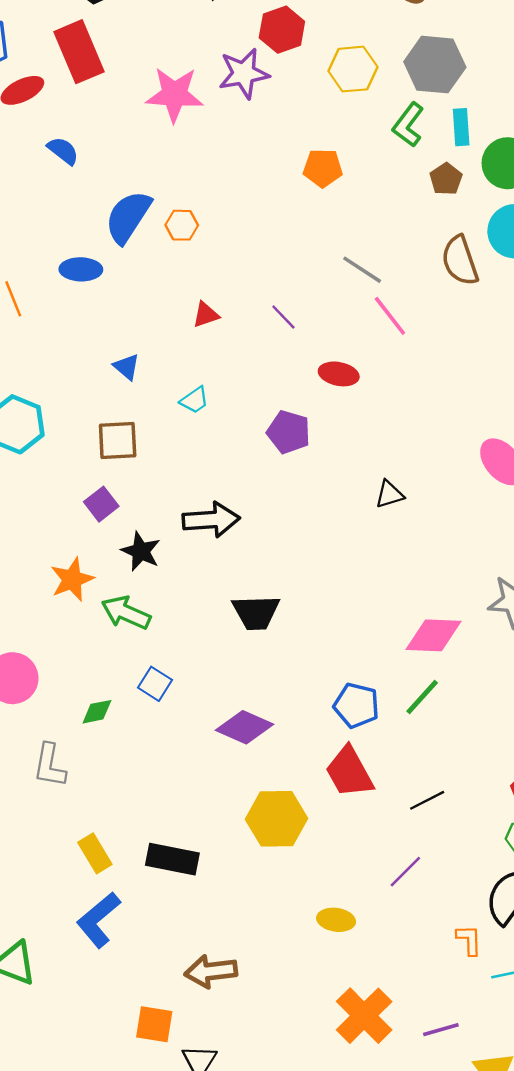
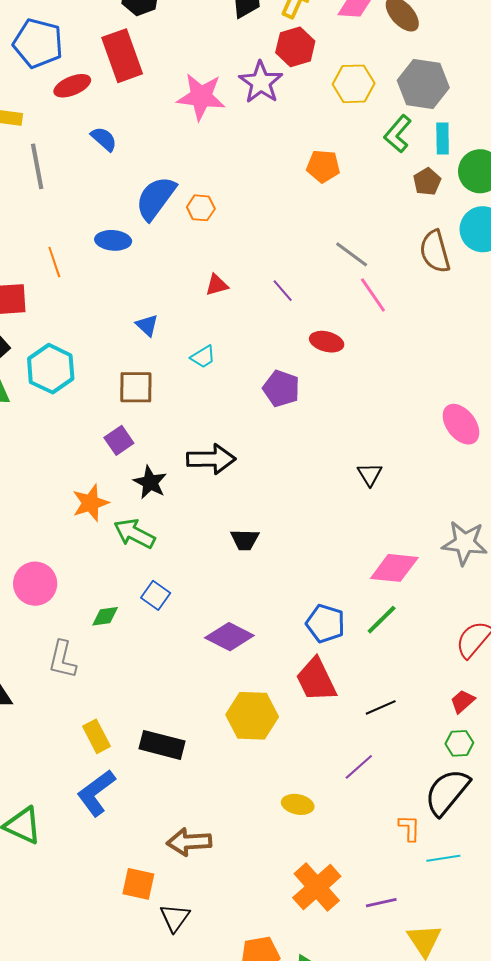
purple star: (244, 73) -> (261, 82), turned -30
black triangle: (389, 494) -> (370, 474), moved, turned -48
black trapezoid: (256, 612) -> (245, 540), size x0.7

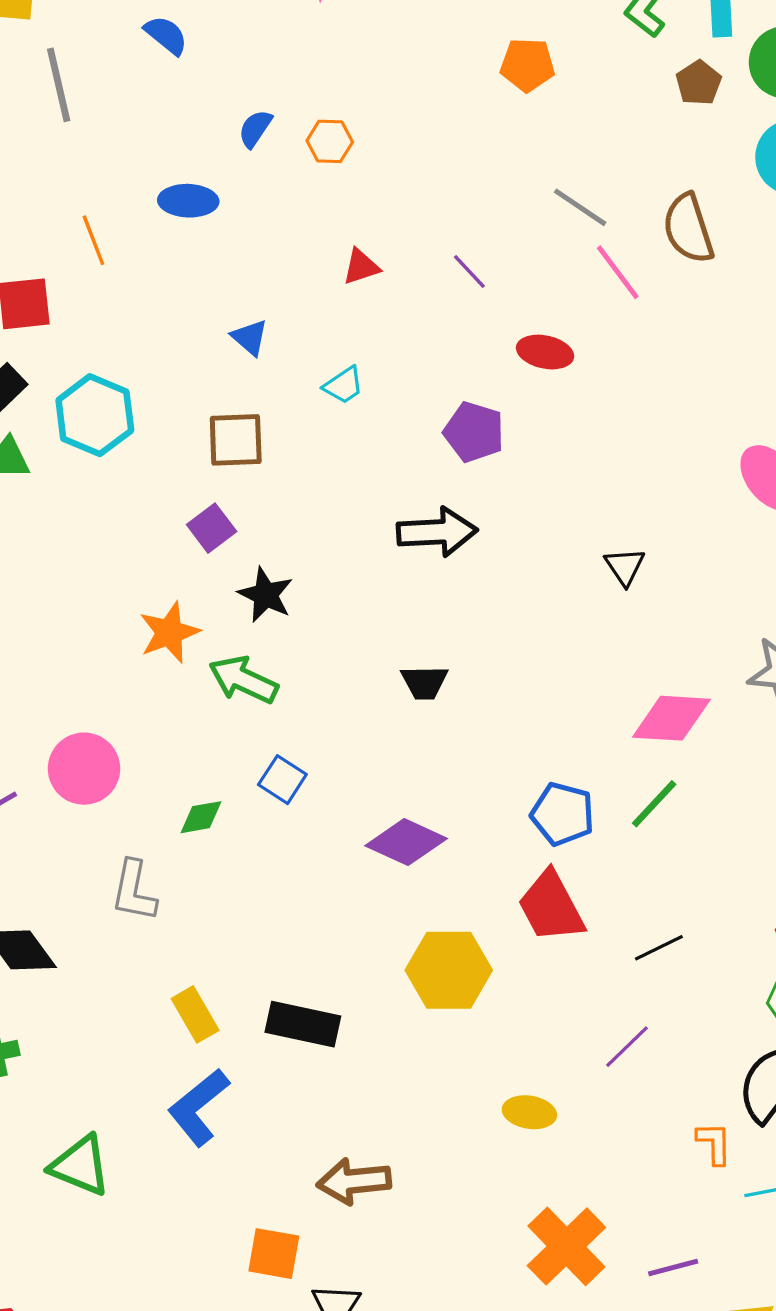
blue semicircle: (156, 198) -> (255, 129), size x0.5
brown semicircle: (435, 252) -> (688, 229), moved
black arrow: (211, 459) -> (437, 532), moved

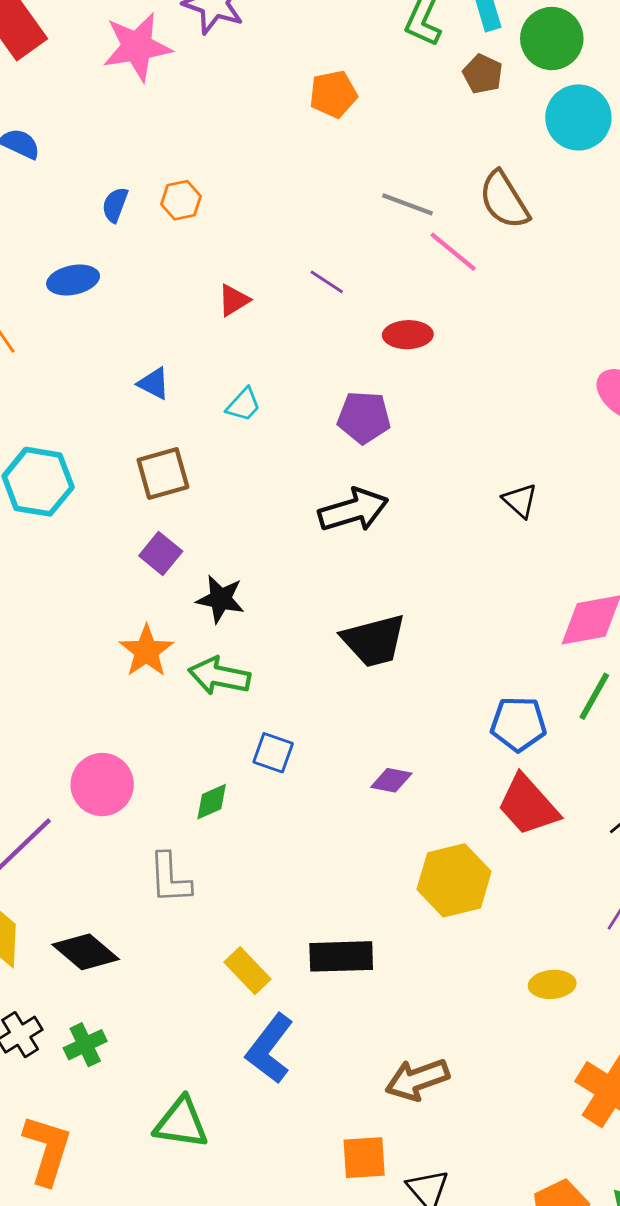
black trapezoid: (425, 682) -> (374, 641), size x1.6
purple diamond: (406, 842) -> (391, 780), size x0.6

